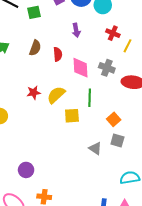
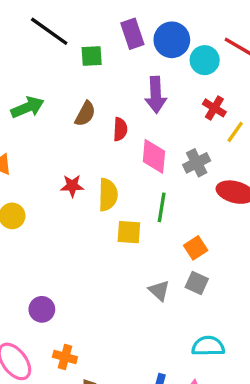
purple arrow: (76, 30) -> (156, 95), size x1.5
gray cross: (107, 68) -> (197, 163), turned 35
yellow semicircle: (56, 95) -> (108, 195), turned 126

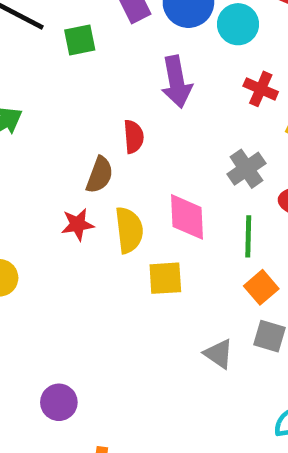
brown semicircle: (85, 114) -> (100, 175), moved
pink diamond: (154, 156) -> (187, 217), moved
green line: (162, 207) -> (248, 236), moved

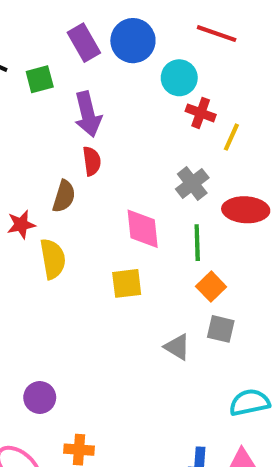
cyan circle: (238, 24) -> (179, 78), moved
purple arrow: (177, 82) -> (88, 114), moved
red star: (78, 224) -> (21, 225), moved
yellow semicircle: (129, 230) -> (53, 259), moved

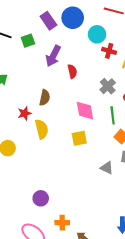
purple arrow: (88, 114) -> (53, 56), turned 45
red semicircle: (92, 161) -> (72, 71), moved

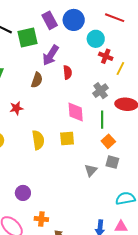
green square: (28, 41) -> (28, 37), size x1.5
brown semicircle: (45, 98) -> (37, 80), moved
yellow semicircle: (42, 129) -> (38, 140), moved
gray triangle: (107, 168) -> (91, 170), turned 40

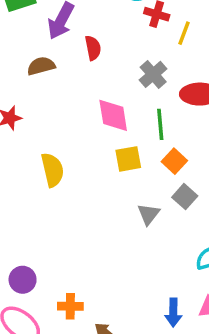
brown semicircle: (37, 80) -> (41, 66), turned -119
yellow square: (67, 138) -> (128, 159), moved
gray square: (112, 162) -> (185, 197), turned 32
purple circle: (23, 193) -> (23, 280), moved

